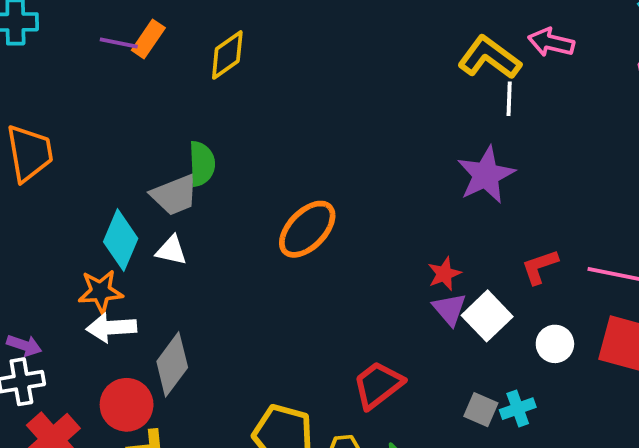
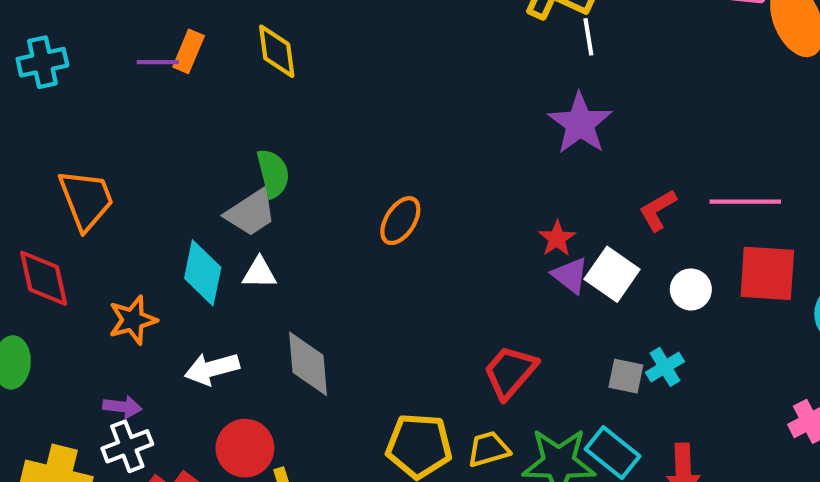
yellow diamond: (227, 55) -> (277, 51), turned -51
orange ellipse: (307, 229) -> (400, 221), size x0.7
orange star: (101, 291) -> (133, 320), moved
gray diamond: (172, 364) -> (308, 364), moved, turned -30

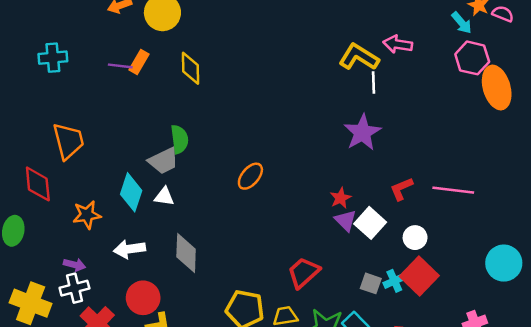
red square: (767, 273) -> (419, 276), moved, turned 33

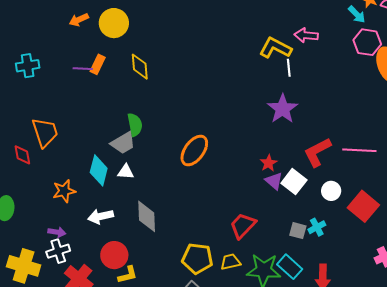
orange ellipse: (250, 176) -> (194, 151), size x1.4
red diamond: (38, 184) -> (22, 155), moved, size x0.7
red L-shape: (401, 189) -> (317, 152), size x1.5
red square: (419, 276) -> (363, 206), moved

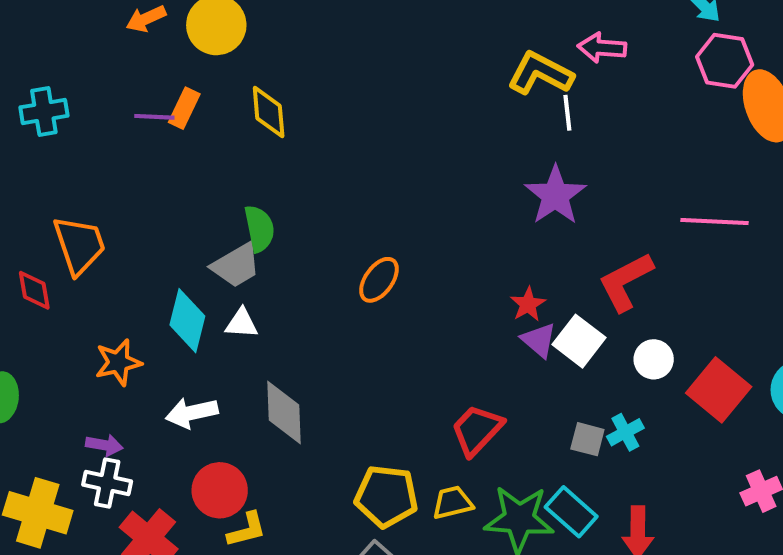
pink line: (359, 150) -> (714, 221), moved
orange ellipse: (194, 151) -> (379, 280), size x0.7
white cross: (58, 251) -> (107, 483), turned 30

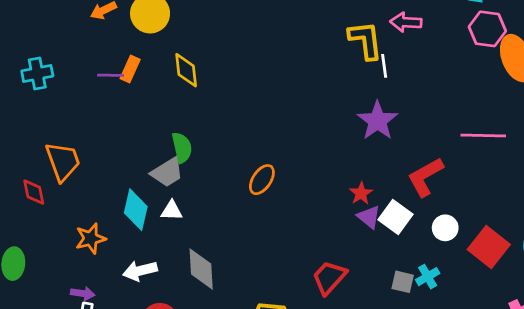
yellow L-shape: (540, 73) -> (366, 40), turned 57

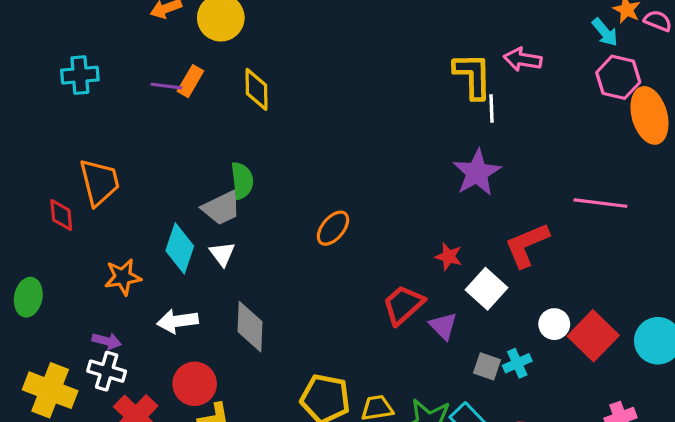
red star: (361, 193) -> (449, 257), turned -30
white triangle: (172, 211) -> (222, 254), turned 45
purple triangle: (369, 217) -> (443, 326), moved
white circle: (445, 228) -> (554, 324), moved
red trapezoid: (329, 277) -> (403, 305), moved

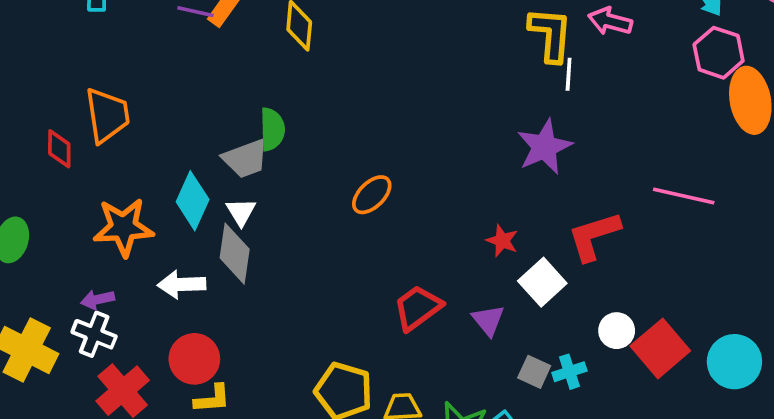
orange star: (123, 277) -> (123, 227), size x1.4
red trapezoid: (403, 305) -> (418, 308), moved
gray diamond: (250, 327) -> (235, 254), moved
purple arrow: (107, 341) -> (98, 299), turned 148

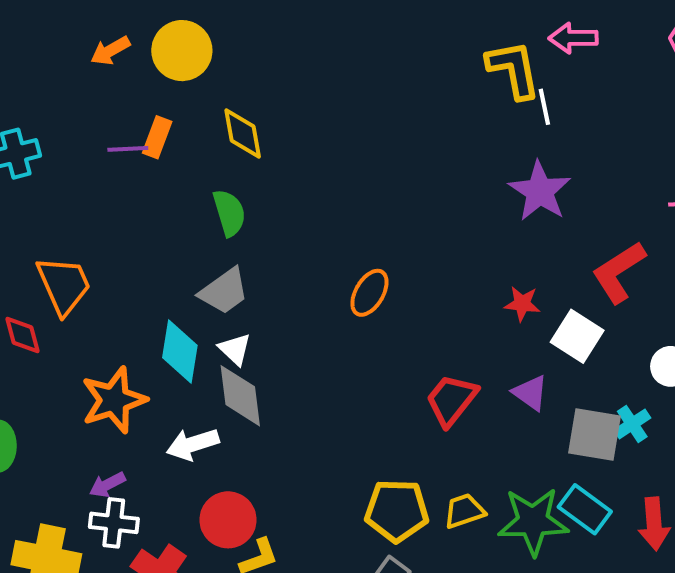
green semicircle: (272, 129) -> (229, 213), moved
gray square: (534, 372) -> (595, 434), size x1.6

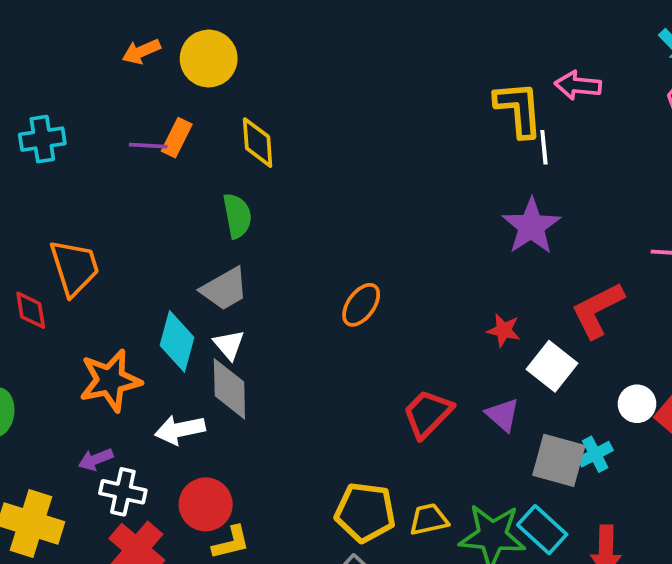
white cross: (114, 523) -> (123, 492), moved

